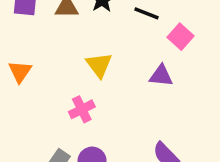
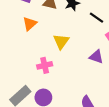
orange triangle: (20, 71) -> (30, 24), moved

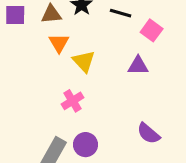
orange triangle: (30, 24) -> (59, 43), moved

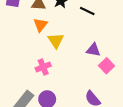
pink square: (152, 30) -> (106, 66), moved

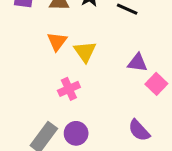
orange triangle: (40, 25) -> (57, 41), moved

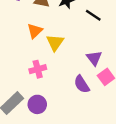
purple triangle: (137, 63) -> (94, 58), turned 35
purple semicircle: (139, 130) -> (82, 84), moved

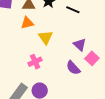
orange triangle: (35, 31) -> (27, 23), moved, turned 40

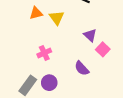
yellow triangle: (45, 37) -> (57, 18), moved
purple semicircle: (73, 68) -> (82, 68), moved

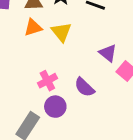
purple semicircle: (82, 68) -> (84, 87), moved
purple circle: (49, 83) -> (55, 107), moved

